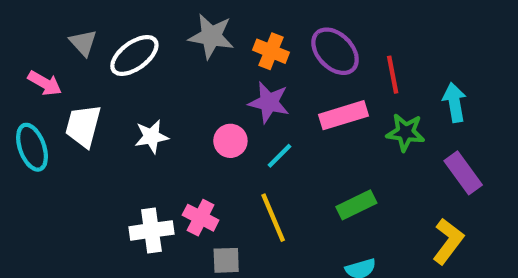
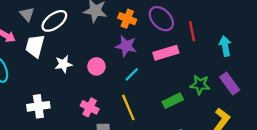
white trapezoid: (83, 126) -> (35, 46), moved
green star: (405, 132) -> (200, 85), moved
pink circle: (230, 141) -> (96, 66), moved
white cross: (151, 230) -> (38, 106), moved

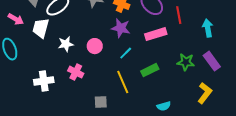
green rectangle: (173, 101) -> (150, 70), moved
pink cross: (90, 107) -> (76, 72), moved

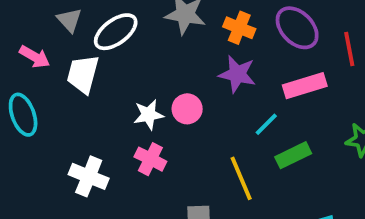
white star: (66, 44) -> (148, 115), moved
cyan line: (126, 53) -> (266, 124), moved
white cross: (44, 81) -> (89, 176), turned 30

